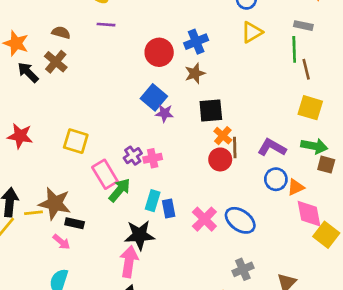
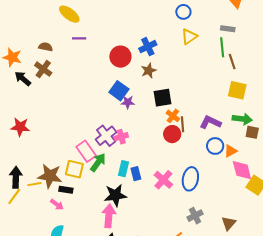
yellow square: (76, 141) -> (74, 169), moved
purple cross: (133, 156) -> (106, 136), size x1.5
blue ellipse: (240, 220) -> (190, 179), turned 70

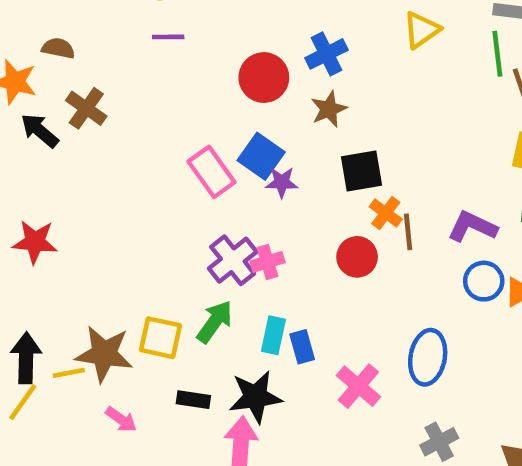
brown semicircle: (46, 47) -> (58, 48), moved
red circle: (172, 134) -> (357, 257), moved
pink rectangle: (86, 151) -> (212, 172), moved
pink cross: (163, 180) -> (358, 386), moved
black rectangle: (66, 190) -> (193, 400), moved

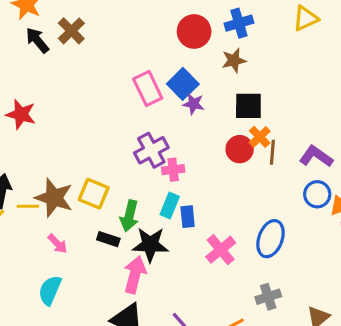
red circle: (357, 257) -> (240, 149), moved
pink cross: (267, 262) -> (173, 170), moved
green arrow: (215, 322) -> (129, 216), moved, turned 148

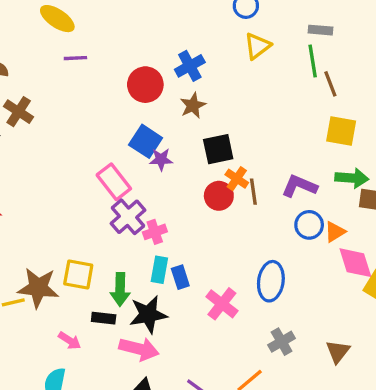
pink rectangle: (148, 88) -> (114, 182), moved
pink arrow: (57, 244) -> (70, 341), moved
pink arrow: (135, 275) -> (139, 349), turned 102

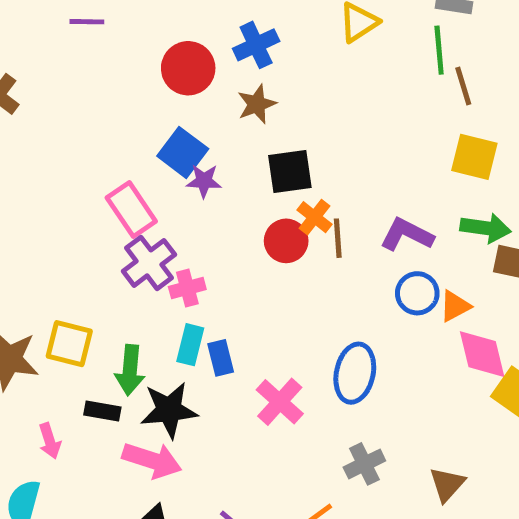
pink arrow: (70, 341) -> (50, 441), turned 35

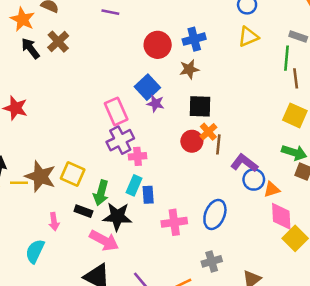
purple L-shape: (407, 235) -> (244, 163), moved
pink cross: (280, 402) -> (174, 222), turned 30

